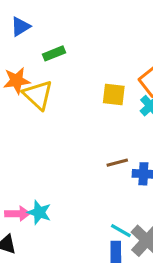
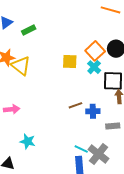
green rectangle: (54, 53) -> (29, 30), moved
pink arrow: (18, 214) -> (12, 109), moved

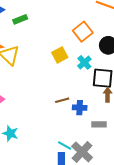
orange square: (95, 51) -> (83, 32), moved
yellow square: (70, 62) -> (60, 55), turned -35

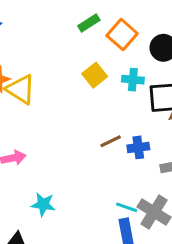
green rectangle: (20, 19) -> (89, 23), moved
cyan cross: (84, 62) -> (133, 80), turned -32

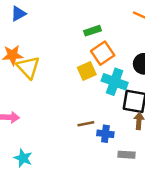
orange square: (122, 35) -> (103, 53), moved
cyan cross: (133, 80) -> (115, 82), size x1.5

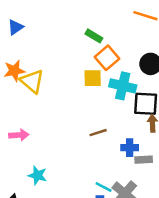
green rectangle: (92, 31) -> (94, 36), turned 56
yellow square: (87, 71) -> (93, 78), turned 30
blue cross: (105, 134) -> (130, 148), moved

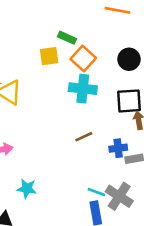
yellow square: (93, 78) -> (49, 56), moved
cyan cross: (123, 86) -> (83, 89), moved

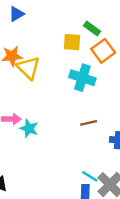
cyan cross: (83, 89) -> (82, 78), moved
cyan star: (27, 189) -> (29, 128), moved

